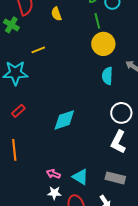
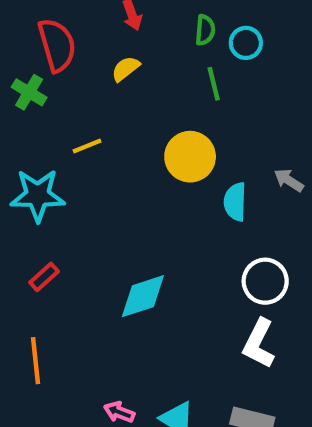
yellow semicircle: (56, 14) -> (126, 69), turned 72
yellow circle: (103, 44) -> (190, 157), moved

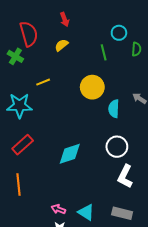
green semicircle: (205, 30) -> (136, 49), moved
red rectangle: (44, 277) -> (23, 145), size x1.5
white circle: (265, 281) -> (117, 147), moved

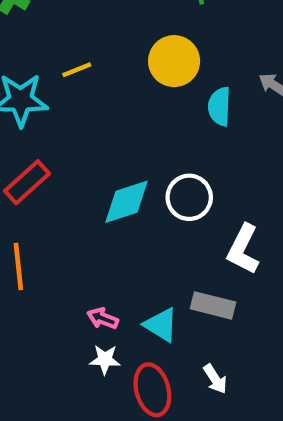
yellow line: (43, 82) -> (77, 70), moved
white circle: (117, 147) -> (189, 197), moved
gray rectangle: (122, 213) -> (213, 305), moved

